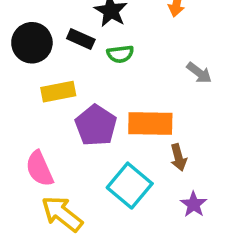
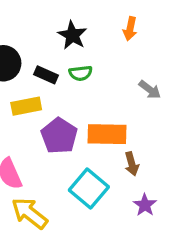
black rectangle: (81, 39) -> (46, 75), moved

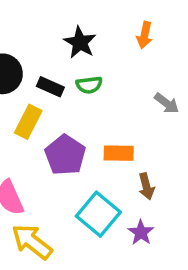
yellow rectangle: (26, 106) -> (28, 122), turned -52
orange rectangle: (107, 134) -> (119, 153), size x0.7
purple star: (145, 205) -> (141, 233), moved

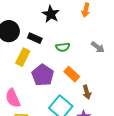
green semicircle: (89, 85) -> (63, 47), moved
orange rectangle: (119, 153) -> (72, 74), turned 42

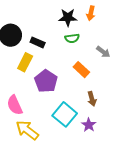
black star: (51, 14) -> (68, 17), moved, turned -30
green semicircle: (63, 47) -> (72, 38), moved
orange rectangle: (72, 74) -> (81, 70), moved

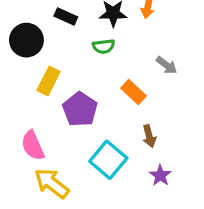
green semicircle: (72, 38) -> (104, 46), moved
black rectangle: (38, 42) -> (66, 16), moved
purple star: (89, 125) -> (160, 175), moved

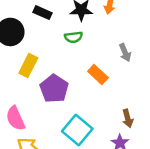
gray arrow: (167, 65) -> (125, 53), turned 30
brown arrow: (149, 136) -> (128, 118), moved

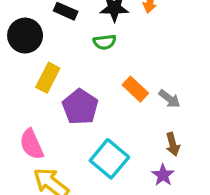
gray arrow: (125, 53) -> (169, 99), moved, turned -30

